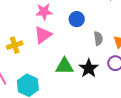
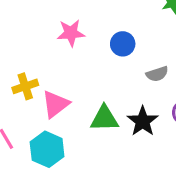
pink triangle: (43, 35) -> (55, 104), moved
gray semicircle: (98, 38) -> (157, 74), turned 80

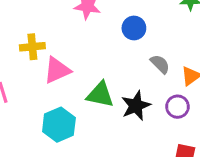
gray semicircle: (157, 74) -> (160, 64), turned -130
cyan hexagon: (47, 149) -> (59, 125), moved

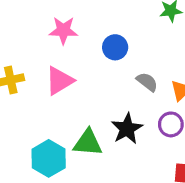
pink triangle: (57, 70) -> (59, 81), moved
green triangle: (100, 95) -> (88, 143), moved

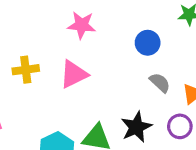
blue circle: (115, 47) -> (148, 43), moved

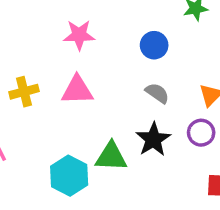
pink triangle: (74, 74) -> (77, 90), turned 32
gray semicircle: (160, 83) -> (157, 93), moved

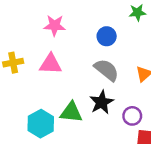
gray semicircle: (157, 93) -> (107, 70), size x1.5
purple circle: (201, 133) -> (132, 116), moved

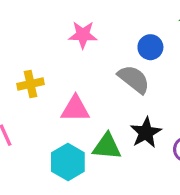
pink triangle: (51, 64) -> (75, 109), moved
gray semicircle: (107, 70) -> (134, 79), moved

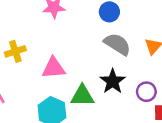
gray semicircle: (134, 79) -> (117, 44), moved

